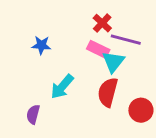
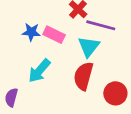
blue star: (41, 45) -> (31, 32), moved
pink rectangle: (98, 49) -> (54, 35), moved

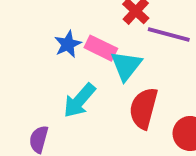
blue star: (31, 32) -> (68, 44), turned -30
cyan triangle: (89, 47) -> (126, 66), moved

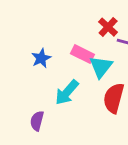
blue star: (68, 44) -> (41, 58), moved

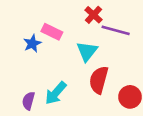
pink rectangle: (82, 54) -> (52, 32), moved
cyan arrow: (67, 92) -> (56, 93), moved

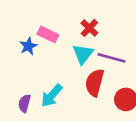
red cross: (94, 15) -> (89, 28), moved
purple line: (116, 30) -> (111, 58), moved

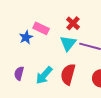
red semicircle: (95, 83) -> (68, 74), moved
purple semicircle: (24, 103) -> (19, 73), moved

